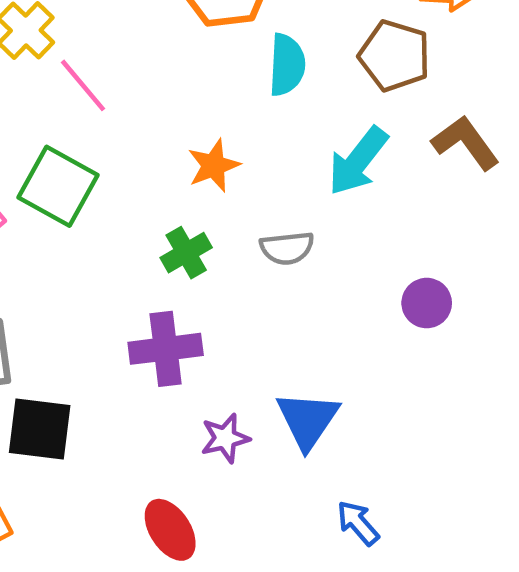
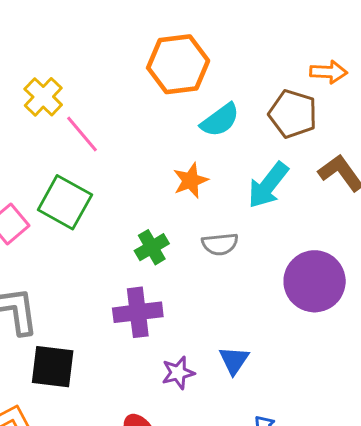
cyan semicircle: (287, 65) -> (220, 120), turned 51
orange star: (214, 166) -> (191, 181), moved
purple circle: (427, 303) -> (315, 281), size x1.8
blue triangle: (308, 420) -> (234, 360), size x0.7

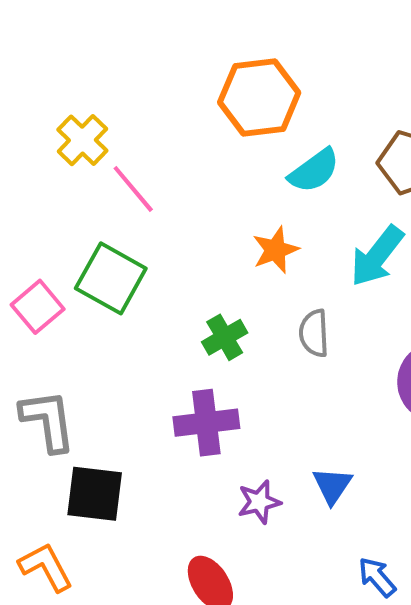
gray semicircle: (220, 244) -> (314, 333), turned 93

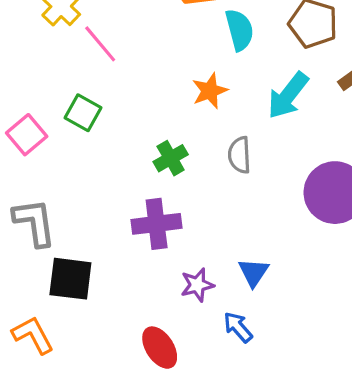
cyan semicircle: (314, 171) -> (239, 30), turned -69
green square: (111, 278) -> (83, 113), size x0.7
blue arrow: (377, 577) -> (238, 327), moved

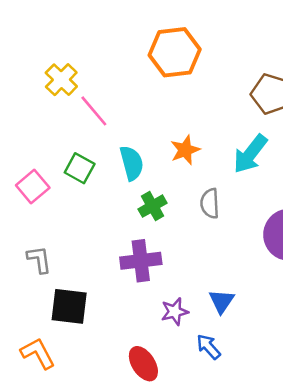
cyan semicircle: (239, 30) -> (132, 163), moved
gray L-shape: (34, 222) -> (39, 259), size x0.7

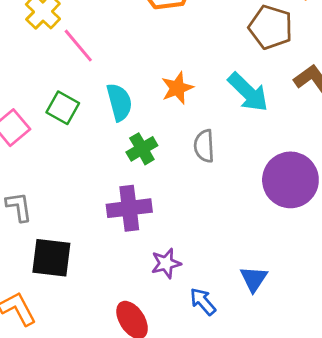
cyan arrow: (250, 154) -> (248, 92), turned -84
blue triangle: (222, 301) -> (254, 279), moved

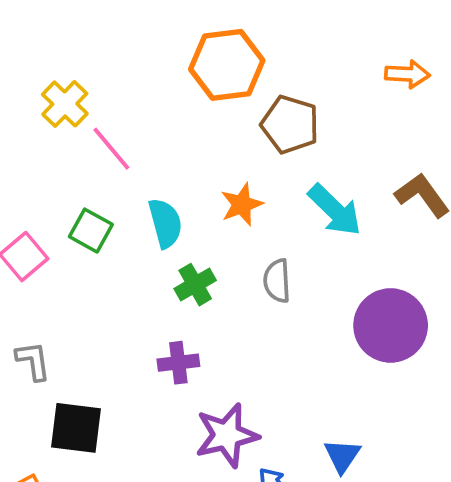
brown pentagon: (271, 27) -> (290, 124), moved
purple cross: (129, 208) -> (178, 363), size x0.7
purple star: (166, 263) -> (227, 435), size x1.6

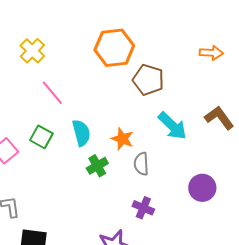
yellow cross: (65, 104) -> (32, 51), moved
orange star: (242, 204) -> (122, 139), moved, turned -30
purple circle: (391, 325) -> (202, 188), size x0.7
purple cross: (178, 363) -> (143, 208), moved, turned 30

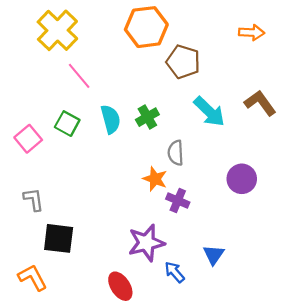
yellow cross: (32, 51) -> (57, 30), size x1.5
orange star: (122, 139) -> (155, 179), moved
green cross: (97, 166) -> (147, 117), moved

